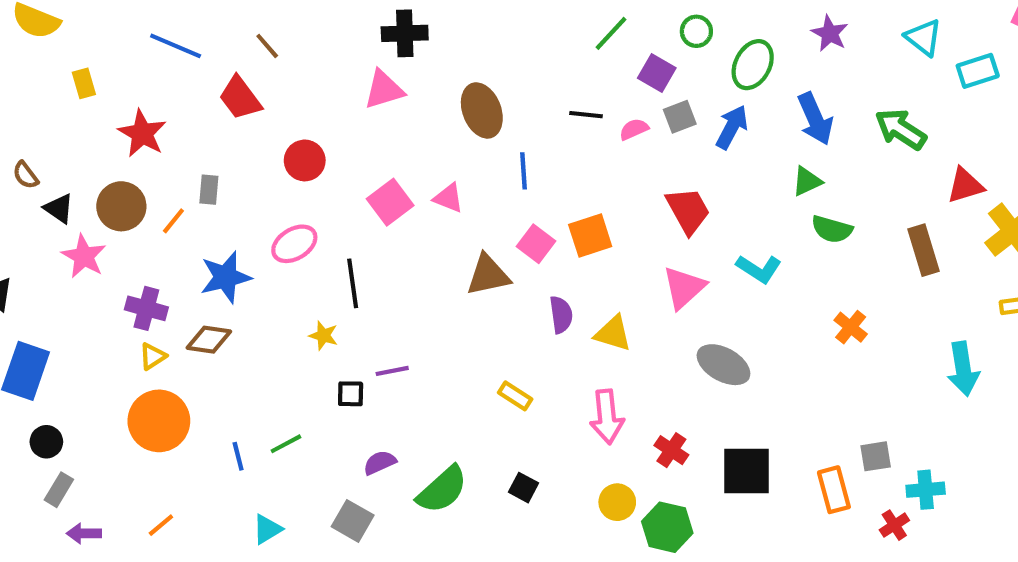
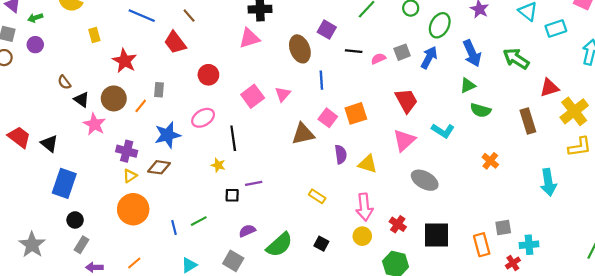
purple square: (657, 73) -> (327, 30), moved
pink triangle: (448, 198) -> (283, 94), turned 49
yellow circle: (617, 502) -> (362, 236), moved

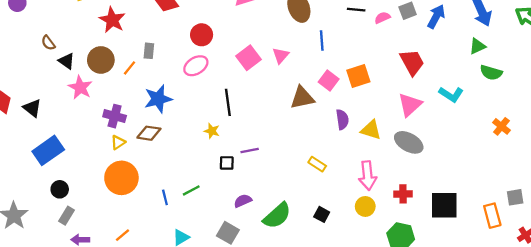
pink ellipse: (203, 118) -> (196, 66), moved
gray ellipse: (425, 180) -> (409, 142), moved
blue rectangle: (64, 183) -> (48, 150), turned 36
red cross: (398, 224) -> (403, 194), turned -35

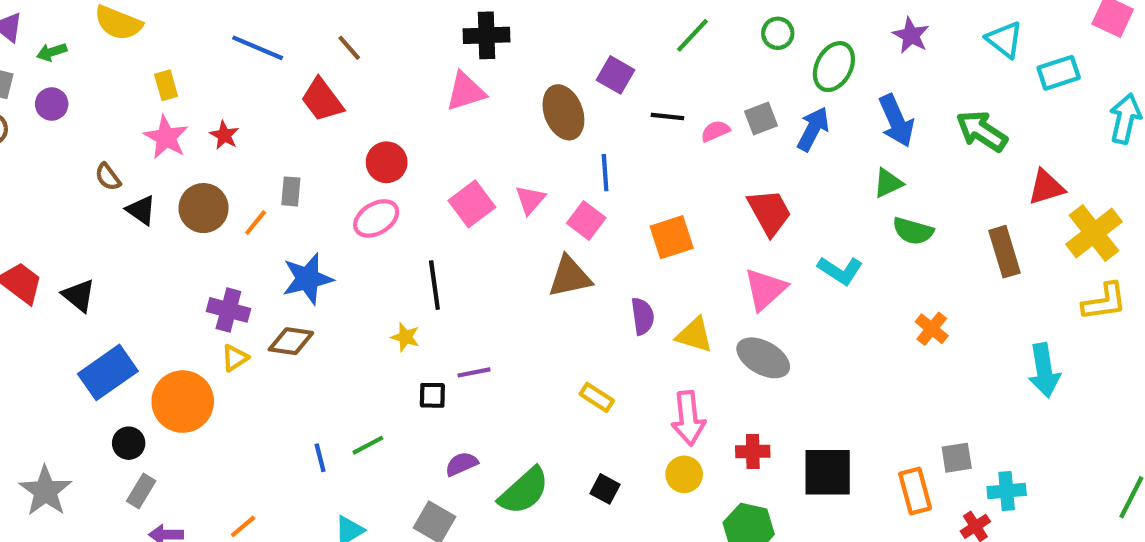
red star: (112, 20) -> (224, 135), size x0.6
pink square: (329, 81) -> (586, 221), moved
pink star: (80, 87) -> (166, 137), moved
orange circle: (121, 178) -> (183, 402), moved

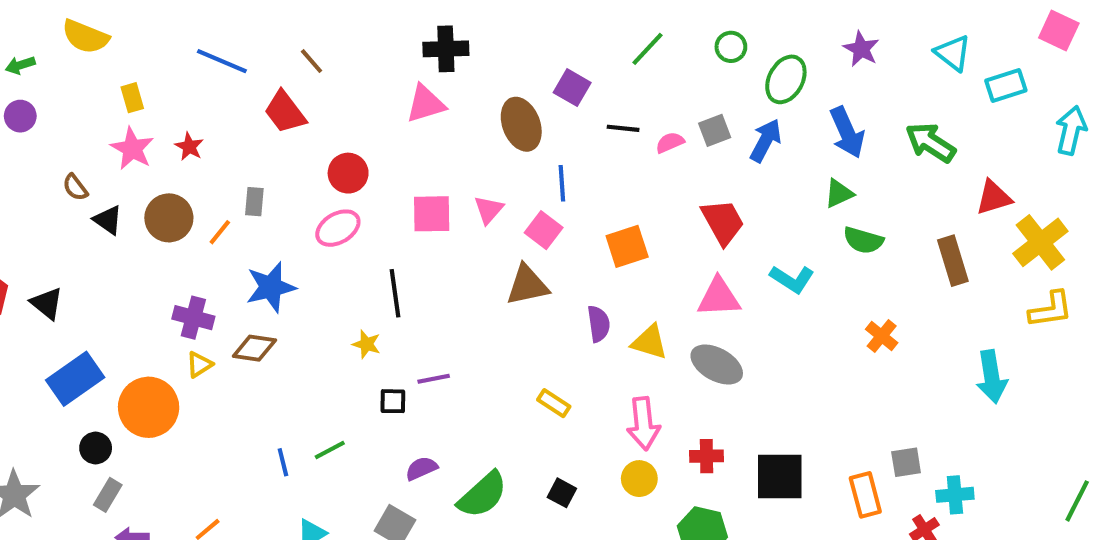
pink square: (472, 204) -> (432, 214), turned 36
pink triangle: (765, 289) -> (719, 297), turned 39

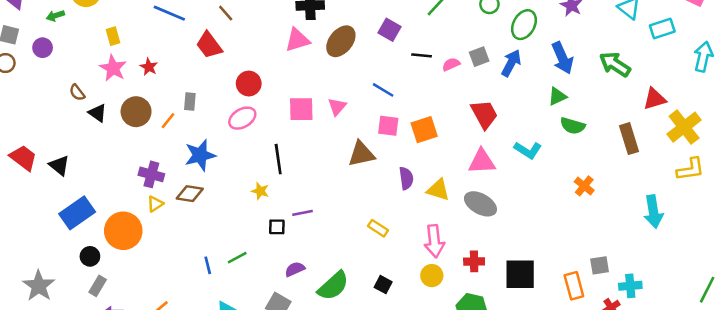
green arrow: (20, 65) -> (55, 16), moved
brown ellipse: (521, 124) -> (341, 41), moved, turned 60
blue line: (562, 183) -> (383, 90), turned -55
pink square: (544, 230) -> (388, 126), moved, turned -30

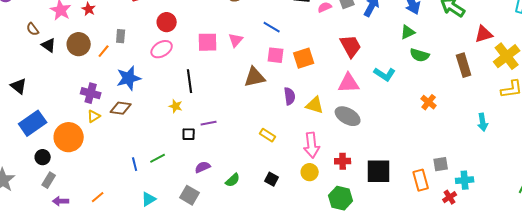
cyan arrow: (653, 212) -> (483, 122), size x0.7
green semicircle: (333, 286) -> (233, 180), size x0.6

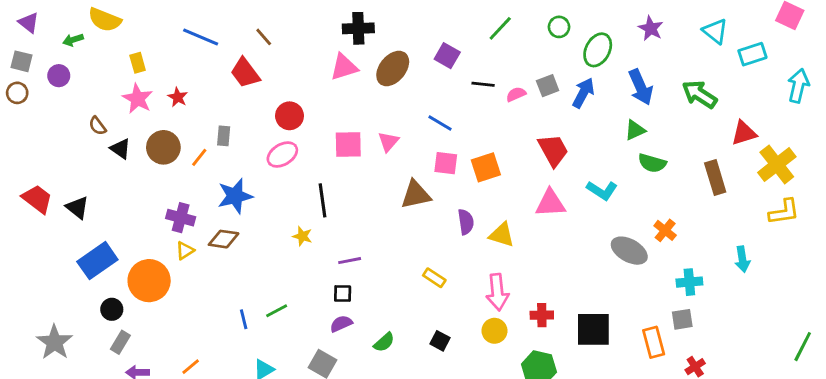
gray ellipse: (348, 116) -> (629, 251), moved
black square: (189, 134) -> (343, 294), moved
cyan cross: (465, 180) -> (689, 282), moved

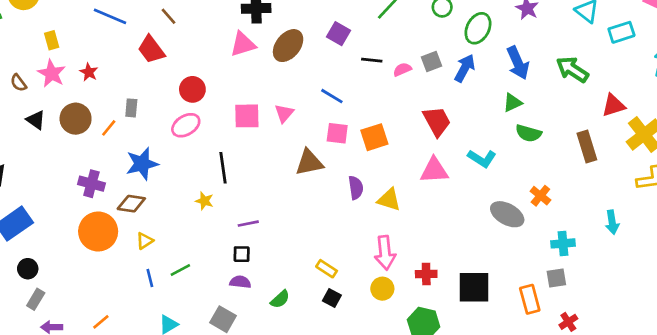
brown semicircle: (97, 126) -> (18, 83), moved
yellow triangle: (185, 251) -> (145, 241), moved
yellow rectangle: (434, 278) -> (327, 269), moved
orange circle: (149, 281) -> (98, 232), moved
purple semicircle: (341, 324) -> (240, 282), turned 30

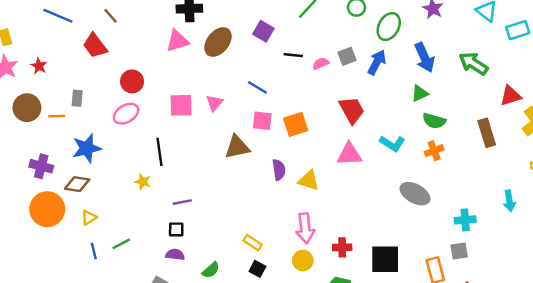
orange line: (109, 128) -> (57, 116), turned 49
orange cross: (540, 196) -> (434, 151), moved, turned 30

